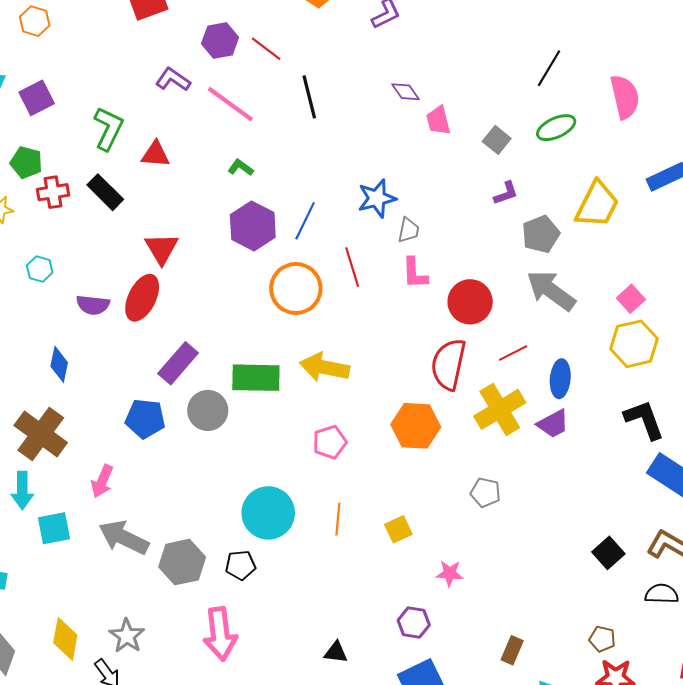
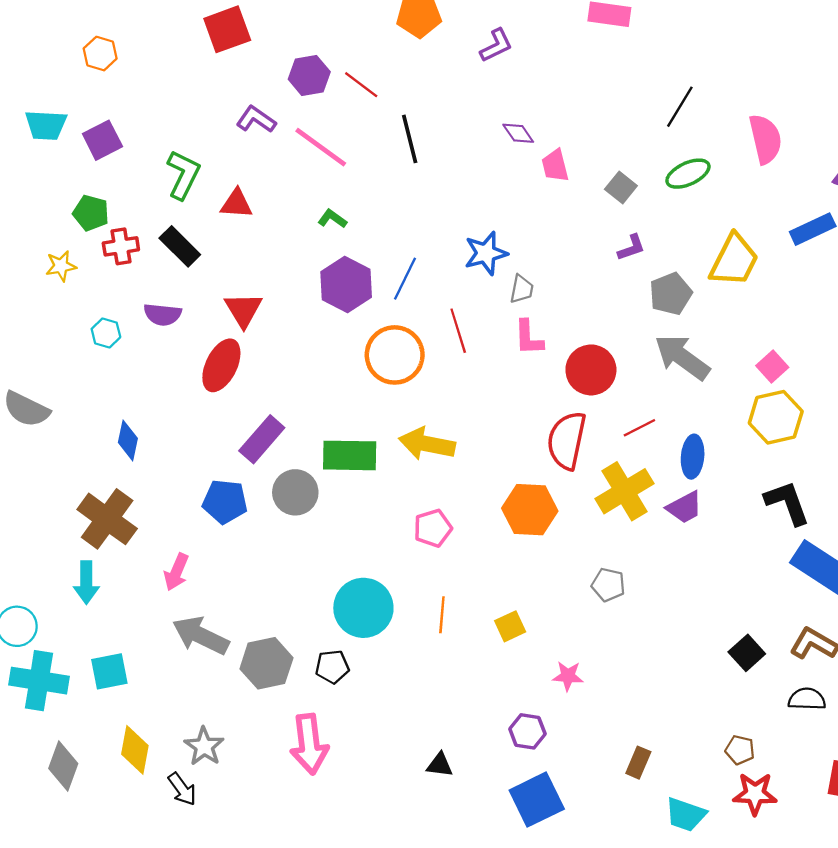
purple semicircle: (93, 305) -> (163, 315), moved
cyan square: (54, 528) -> (109, 671), moved

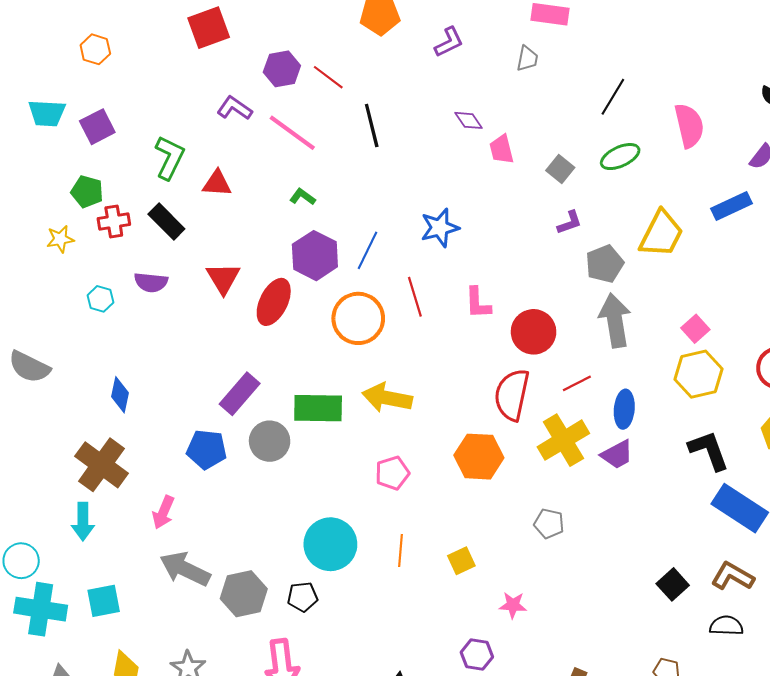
gray trapezoid: (522, 289) -> (527, 59), moved
gray arrow: (682, 357) -> (615, 320), turned 45
red ellipse: (221, 365) -> (274, 302), moved

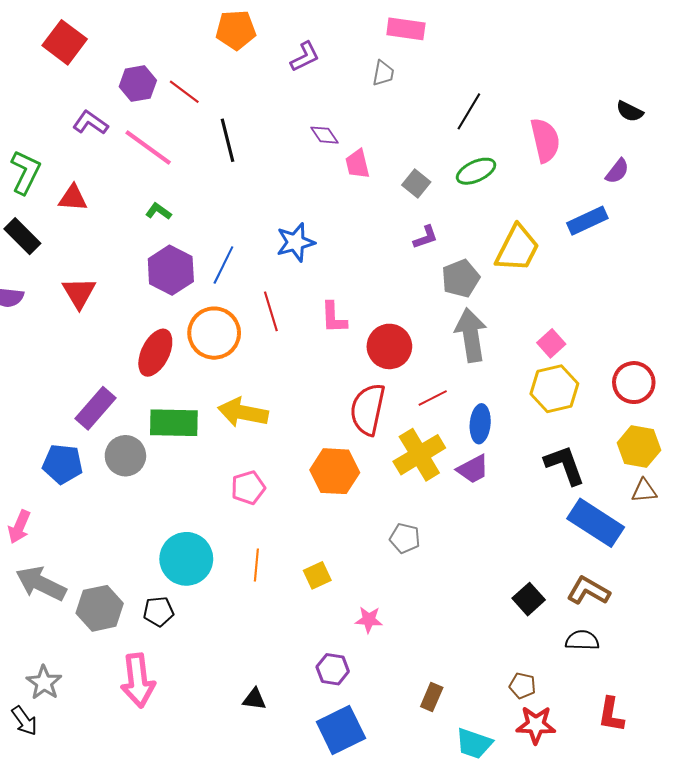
red square: (209, 28) -> (65, 42), turned -33
red ellipse: (274, 302) -> (155, 353), moved

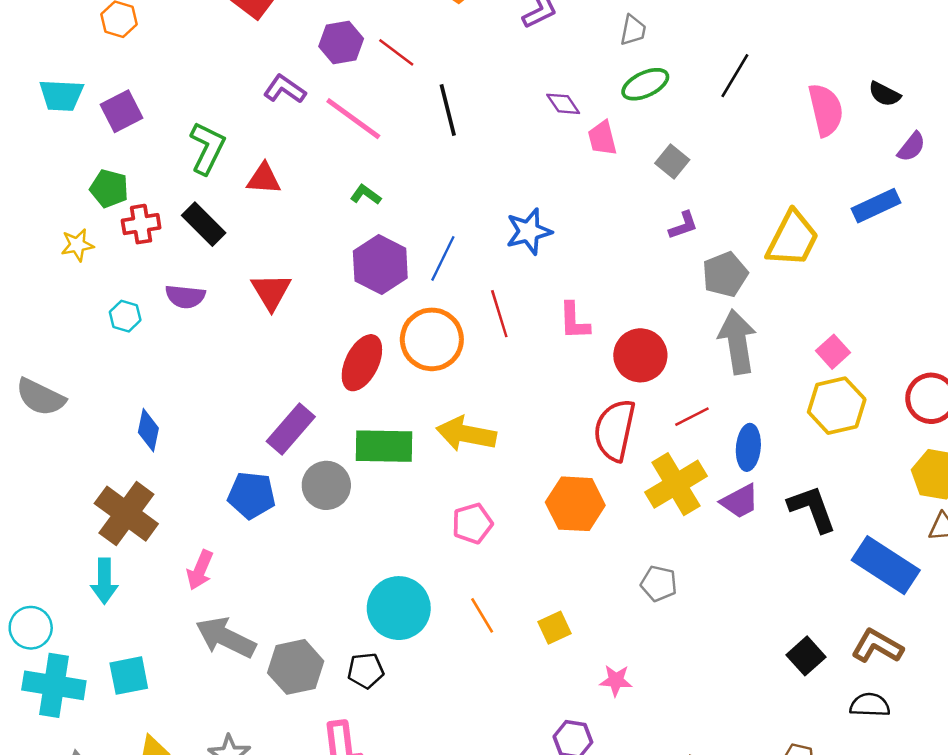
black semicircle: (630, 111) -> (885, 94), moved
green ellipse: (476, 171) -> (645, 84), moved
black L-shape: (565, 465) -> (812, 509), moved
orange line: (256, 565) -> (482, 615), turned -36

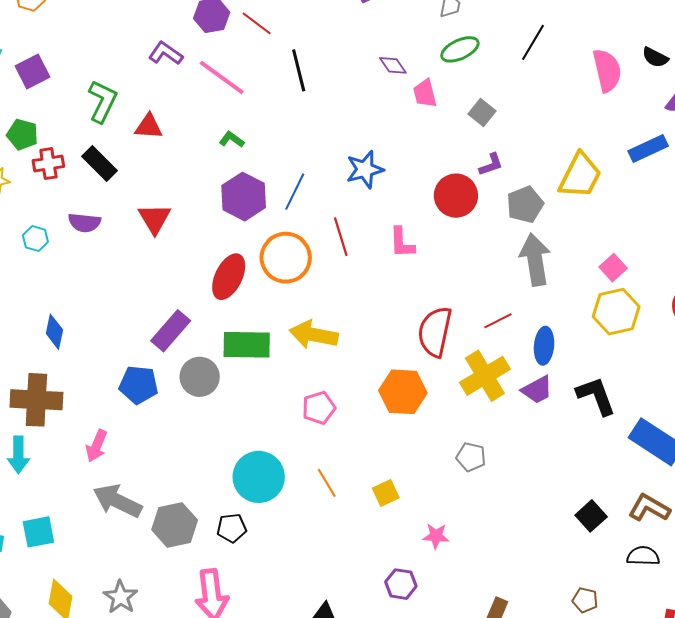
red circle: (640, 355) -> (456, 196), moved
brown cross: (126, 514) -> (36, 400), turned -33

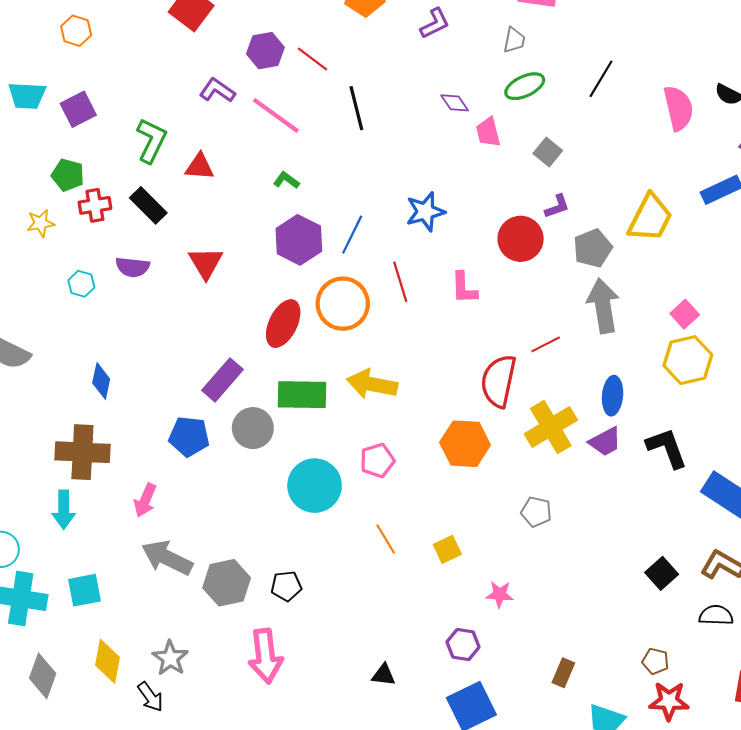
red line: (498, 321) -> (546, 344), moved
cyan circle: (259, 477) -> (315, 486), moved

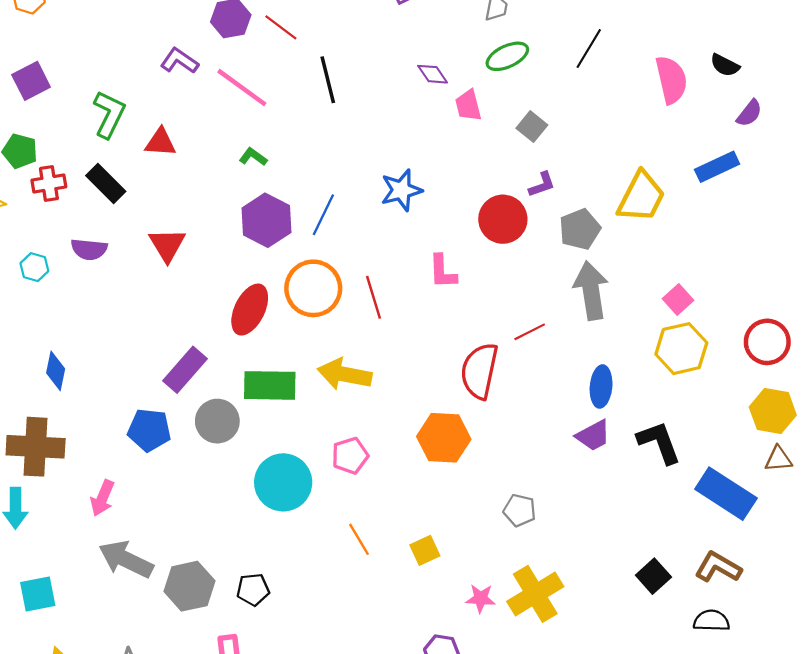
red line: (400, 282) -> (373, 297), moved
yellow cross: (551, 427) -> (535, 594), moved

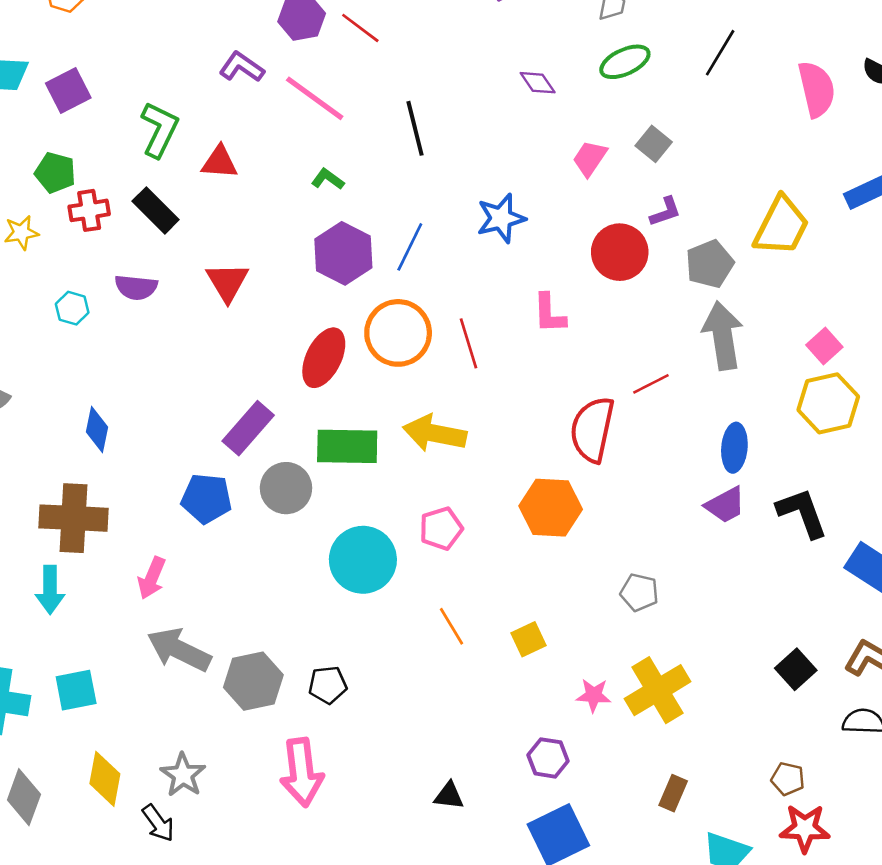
black line: (328, 80) -> (415, 128), moved
pink trapezoid: (468, 105) -> (590, 158), moved, turned 48

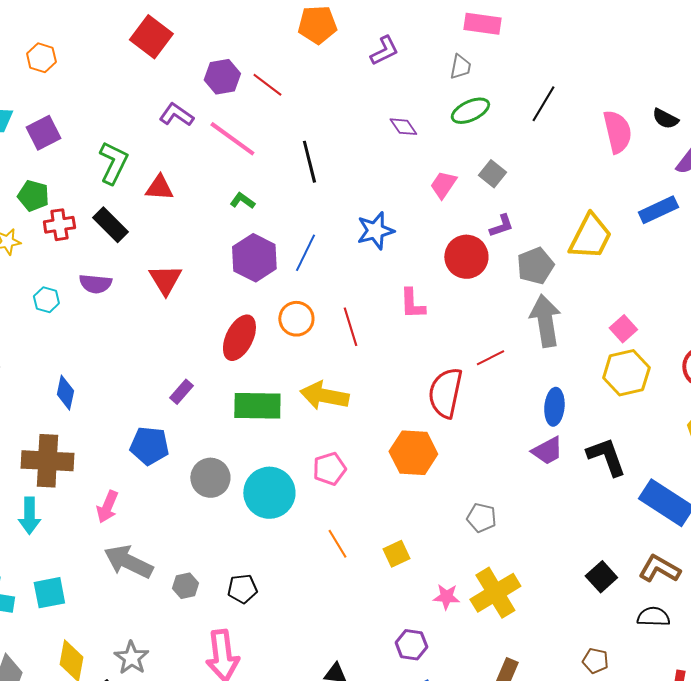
orange circle: (398, 333) -> (296, 319), size x0.7
purple rectangle: (248, 428) -> (181, 392), size x0.6
gray circle: (286, 488) -> (210, 478), moved
gray hexagon: (253, 681) -> (185, 586), size x0.6

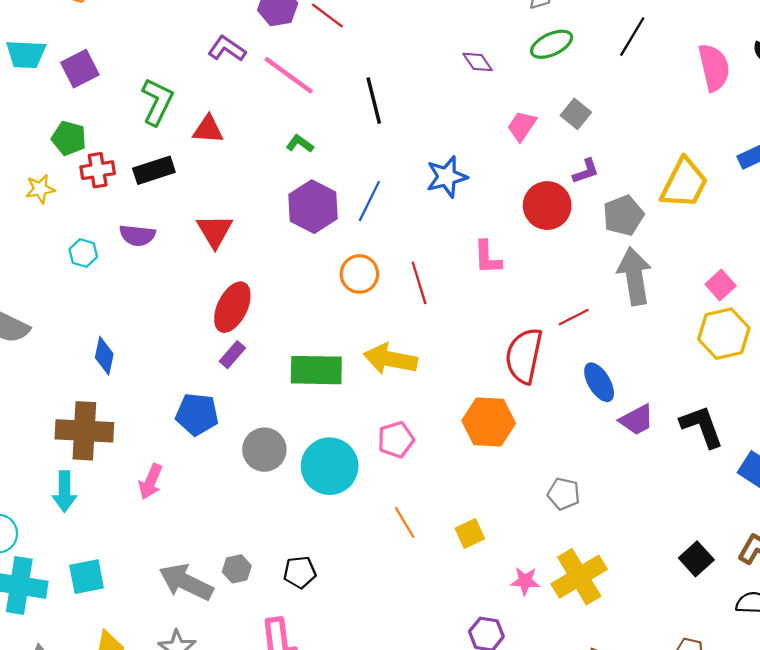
black rectangle: (110, 225) -> (154, 170), turned -63
red ellipse: (239, 338) -> (232, 307), moved
blue ellipse: (554, 407) -> (599, 382), moved, turned -36
gray arrow: (128, 562) -> (186, 582), moved

